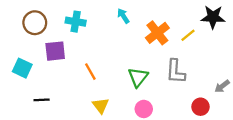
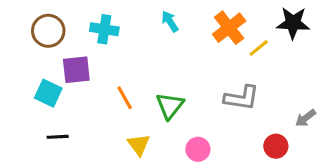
orange cross: (157, 33) -> (229, 28), moved
cyan square: (22, 68) -> (48, 93), moved
gray L-shape: (176, 72) -> (242, 98), turned -85
green triangle: (138, 77) -> (170, 106), moved

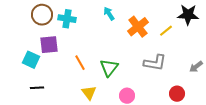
orange cross: (229, 28) -> (138, 27), moved
brown circle: (48, 31) -> (42, 15), moved
gray arrow: (306, 118) -> (196, 67), moved

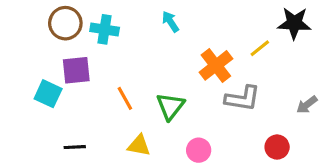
orange cross: (138, 27) -> (216, 65), moved
black line: (37, 88) -> (75, 147), moved
yellow triangle: (89, 93) -> (139, 145), turned -42

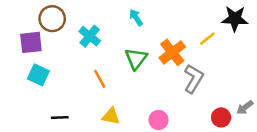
cyan cross: (105, 29) -> (90, 36), moved, turned 30
purple square: (76, 70) -> (31, 42), moved
gray L-shape: (243, 98) -> (194, 79), turned -68
gray arrow: (307, 105) -> (245, 107), moved
green triangle: (170, 106) -> (136, 59), moved

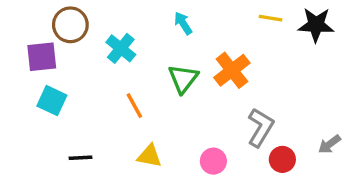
yellow line: (207, 39) -> (271, 18), moved, turned 48
gray L-shape: (194, 79) -> (260, 127), moved
red circle: (221, 117) -> (282, 159), moved

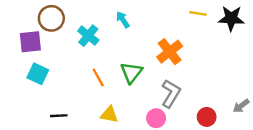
cyan arrow: (183, 23) -> (123, 20), moved
green triangle: (183, 79) -> (131, 73), moved
gray L-shape: (260, 127) -> (171, 94), moved

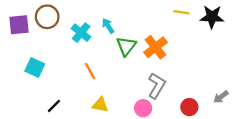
cyan arrow: (123, 20) -> (108, 26), moved
purple square: (30, 42) -> (19, 25), moved
green triangle: (131, 73) -> (126, 46), moved
black line: (59, 116) -> (54, 106), turned -42

